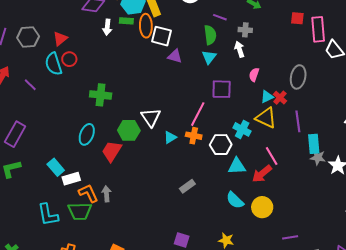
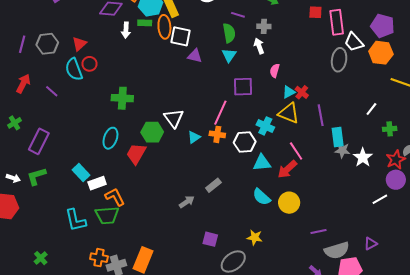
gray ellipse: (298, 77) -> (339, 60), moved
gray arrow: (106, 194) -> (187, 202), moved, turned 63

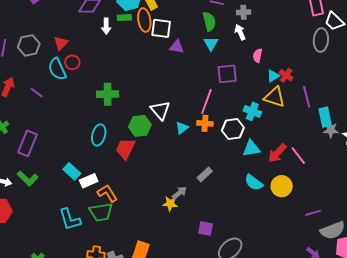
pink line: (296, 151) -> (298, 156), moved
green L-shape: (36, 176) -> (28, 178), turned -115
yellow star: (255, 237) -> (170, 204), moved

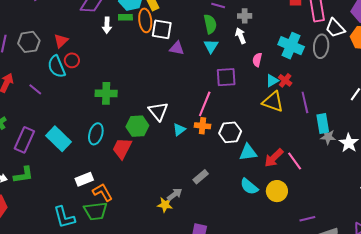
cyan cross: (252, 111) -> (291, 46), moved, size x1.4
cyan rectangle: (72, 171) -> (59, 139), moved, size x1.4
green L-shape: (28, 178) -> (23, 175), turned -55

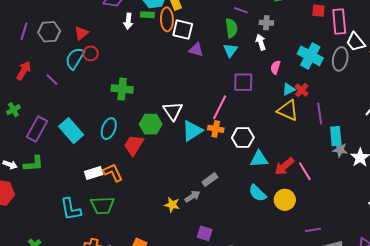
cyan semicircle: (57, 67) -> (75, 58), turned 50
cyan triangle: (179, 129) -> (192, 131), size x1.6
orange L-shape: (103, 192) -> (113, 173), moved
gray arrow: (175, 194) -> (192, 196), moved

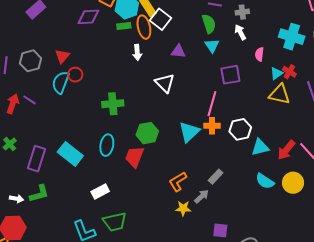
white arrow: (128, 21) -> (137, 52), moved
white square: (183, 30) -> (161, 19), moved, turned 35
purple line: (52, 79) -> (29, 100), moved
white triangle: (173, 111) -> (165, 83), moved
orange L-shape: (113, 173) -> (178, 182), moved, turned -85

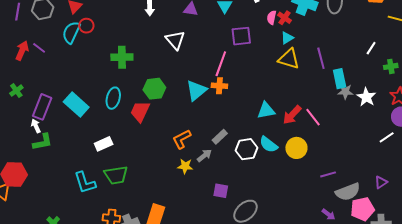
red cross: (289, 72) -> (285, 18), moved
white hexagon: (240, 129) -> (246, 149), moved
white arrow: (16, 199) -> (36, 126), moved, turned -128

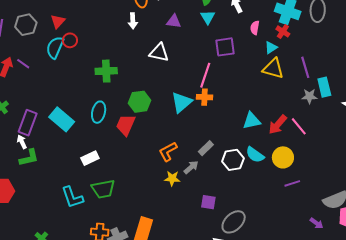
red cross: (285, 18) -> (283, 31), moved
white triangle: (175, 40) -> (159, 53), turned -35
gray star: (345, 92) -> (309, 96), moved
purple line: (328, 174) -> (292, 183), moved

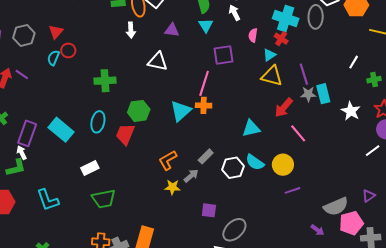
cyan semicircle: (55, 47) -> (53, 58), size x0.7
gray star: (309, 96) -> (308, 94), moved
red arrow: (278, 125) -> (284, 108), moved
green L-shape: (29, 158) -> (16, 168), moved
cyan L-shape: (72, 197) -> (48, 200), moved

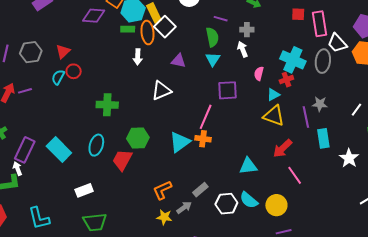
red cross: (281, 39) -> (286, 80), turned 32
white triangle: (158, 61) -> (161, 91), turned -40
purple line: (22, 75) -> (25, 91), turned -56
gray star: (308, 94) -> (320, 104), moved

